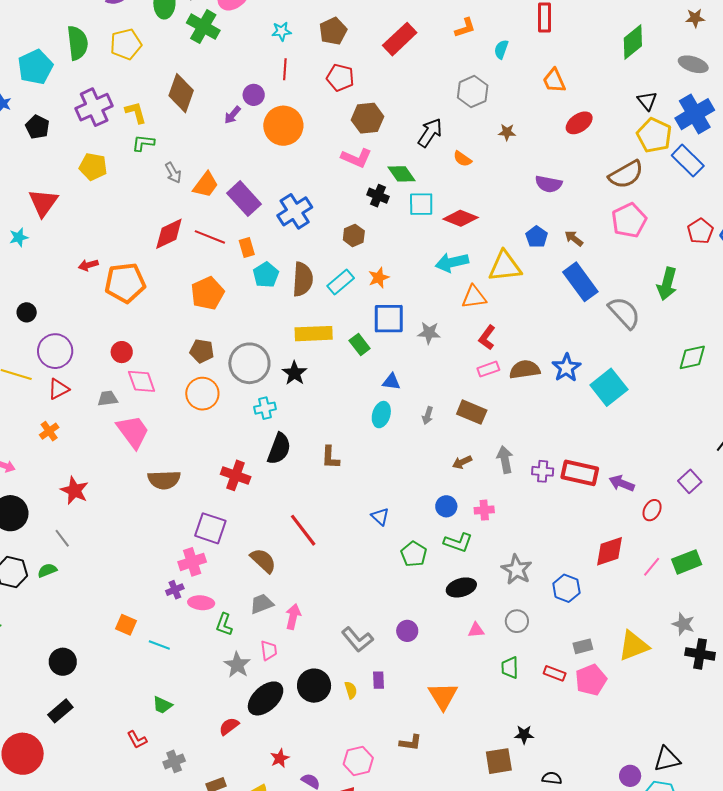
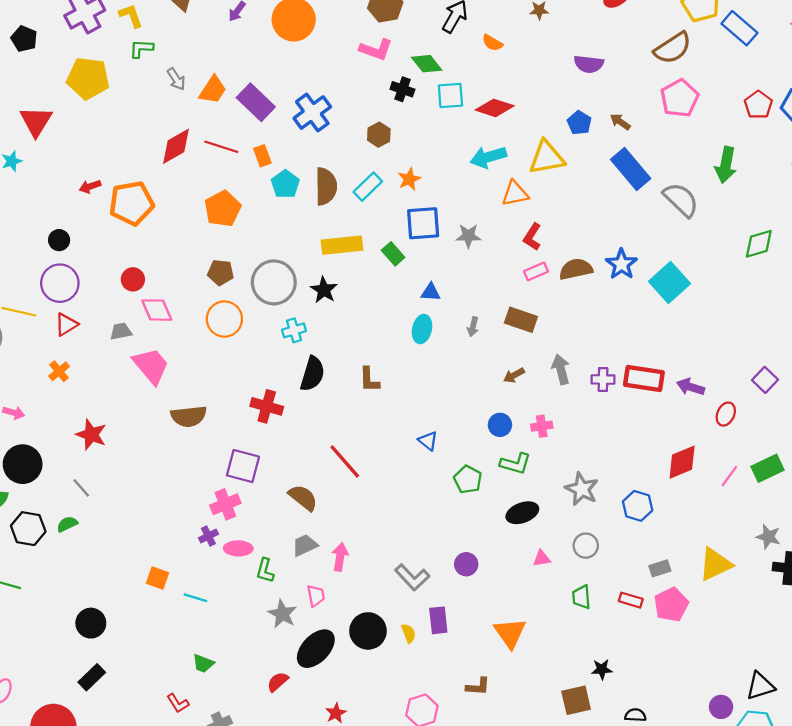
yellow pentagon: (93, 167) -> (88, 78), size x1.4
black circle: (27, 312) -> (59, 240), moved
purple rectangle: (379, 680) -> (438, 620), size x1.4

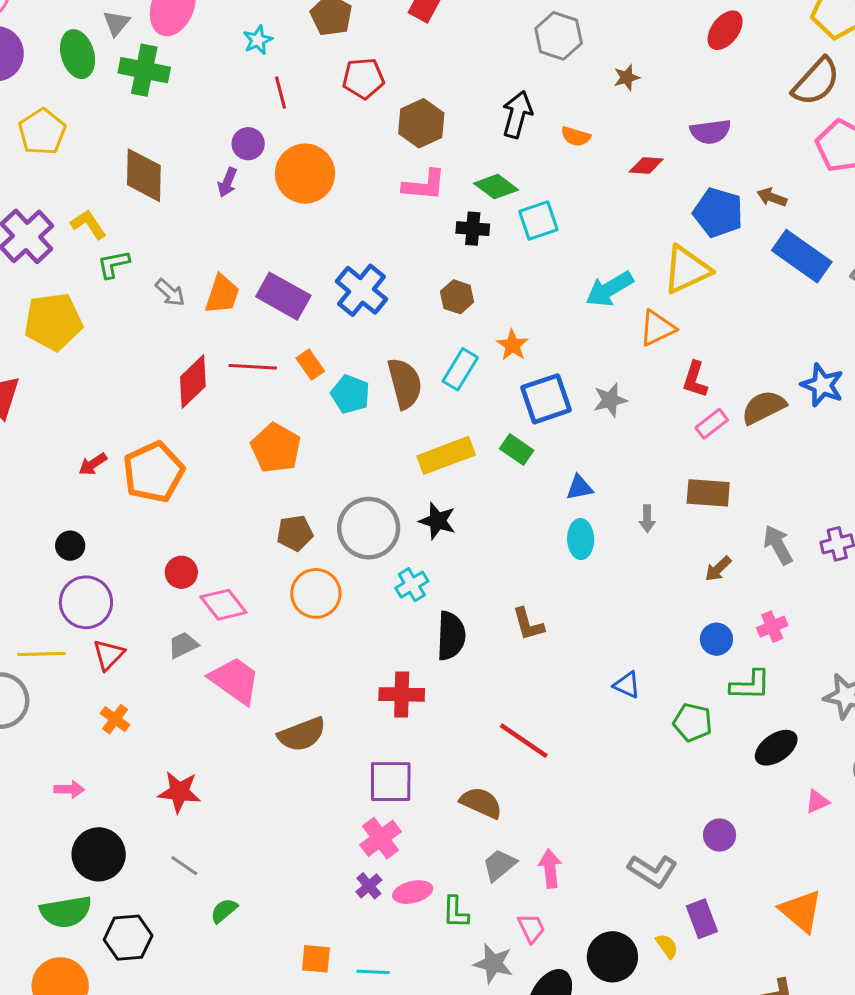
red diamond: (495, 108) -> (646, 165), moved, size x0.7
blue pentagon: (579, 123) -> (718, 213), size x1.5
green semicircle: (67, 524) -> (224, 911), moved

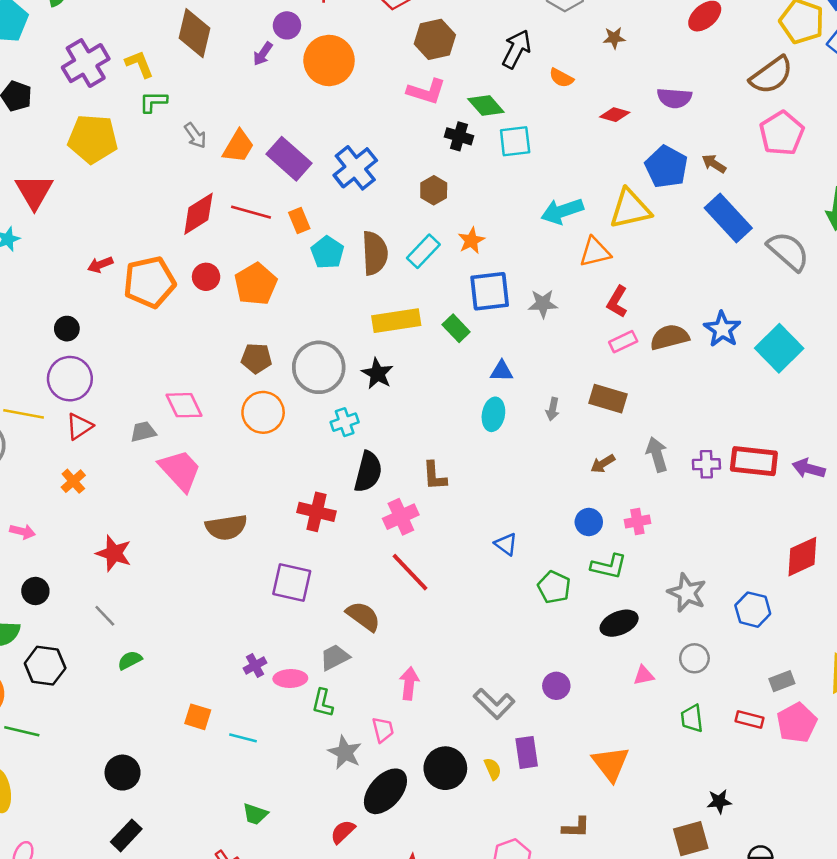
red circle: (181, 572) -> (206, 277), moved
pink cross: (381, 838) -> (401, 517), moved
black circle: (99, 854) -> (35, 591), size x0.6
gray trapezoid: (499, 865) -> (335, 657), moved

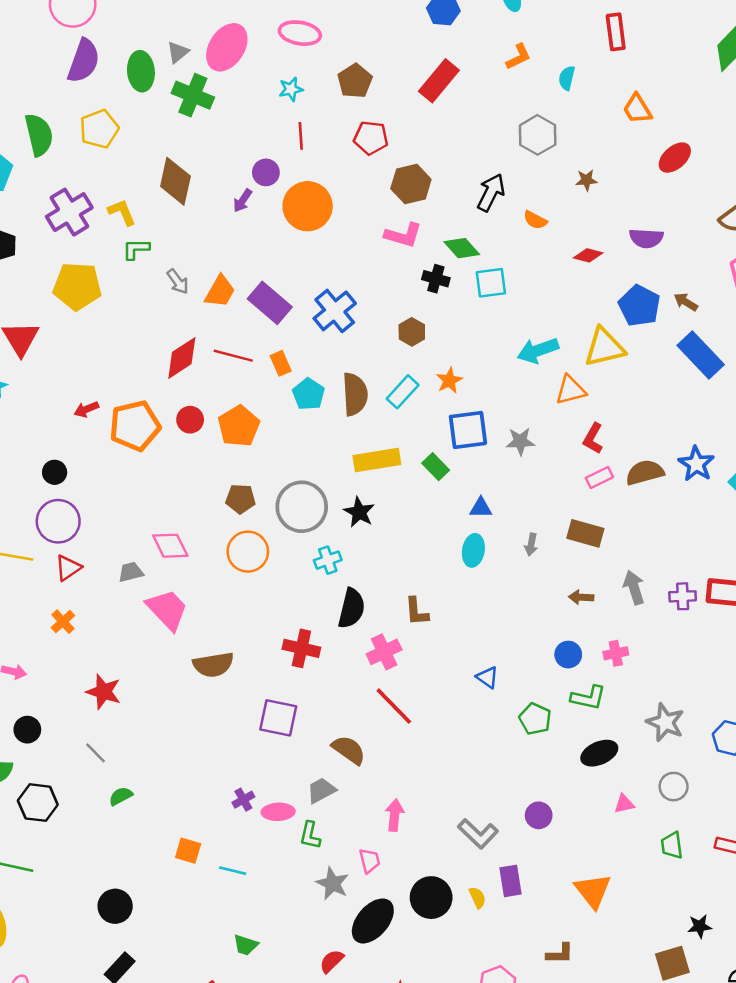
brown arrow: (603, 464) -> (581, 597), turned 35

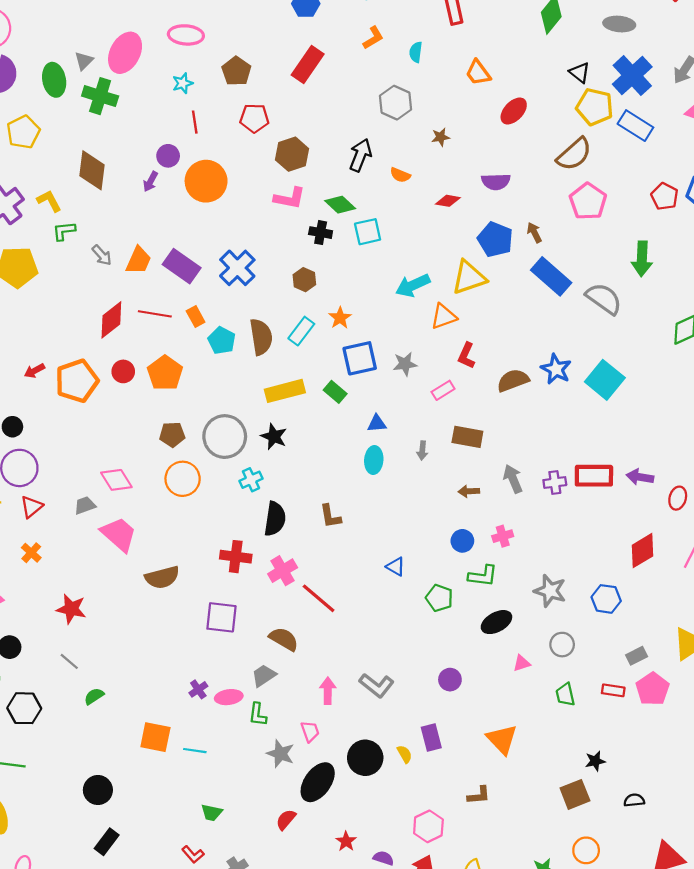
brown arrow: (686, 302) -> (534, 233), turned 36
pink rectangle: (599, 477) -> (443, 390), moved
pink cross: (384, 652) -> (283, 571), moved
gray L-shape: (478, 834) -> (377, 685), moved
orange square: (188, 851) -> (155, 737), size x1.4

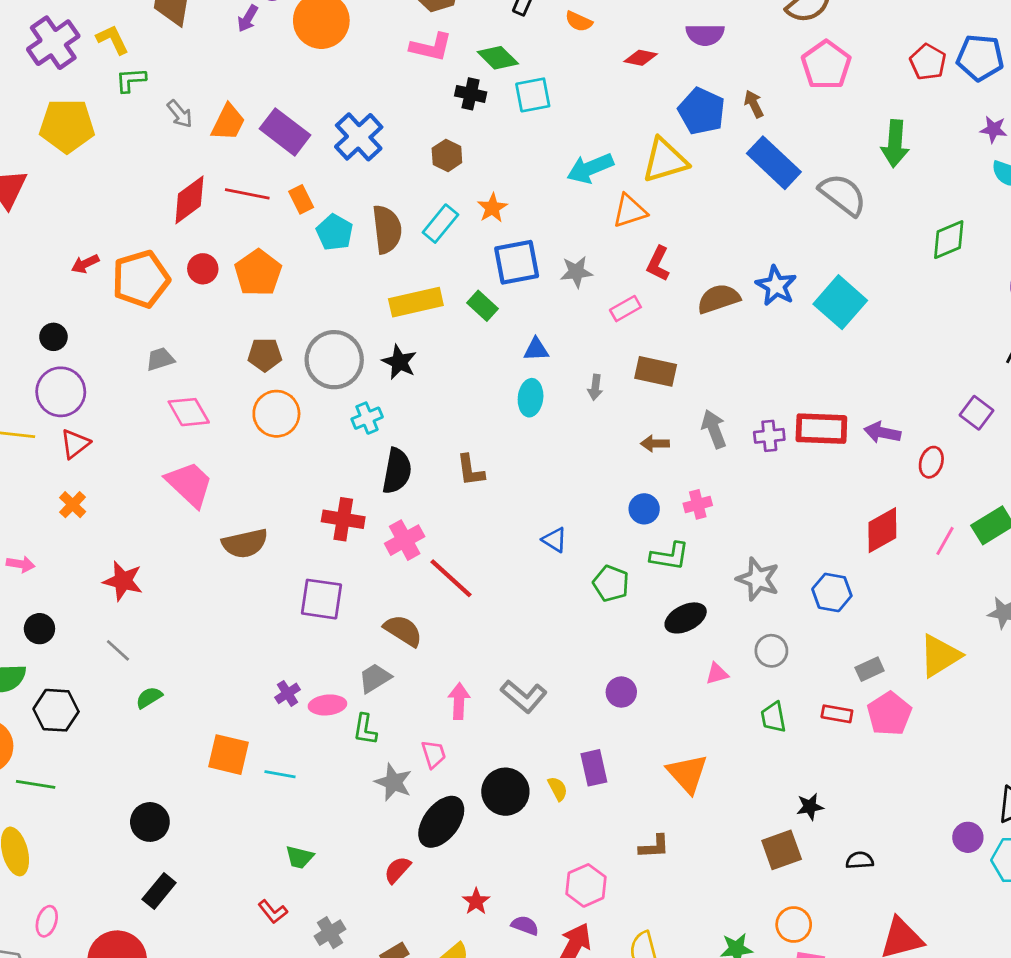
gray trapezoid: (85, 505) -> (160, 359), moved

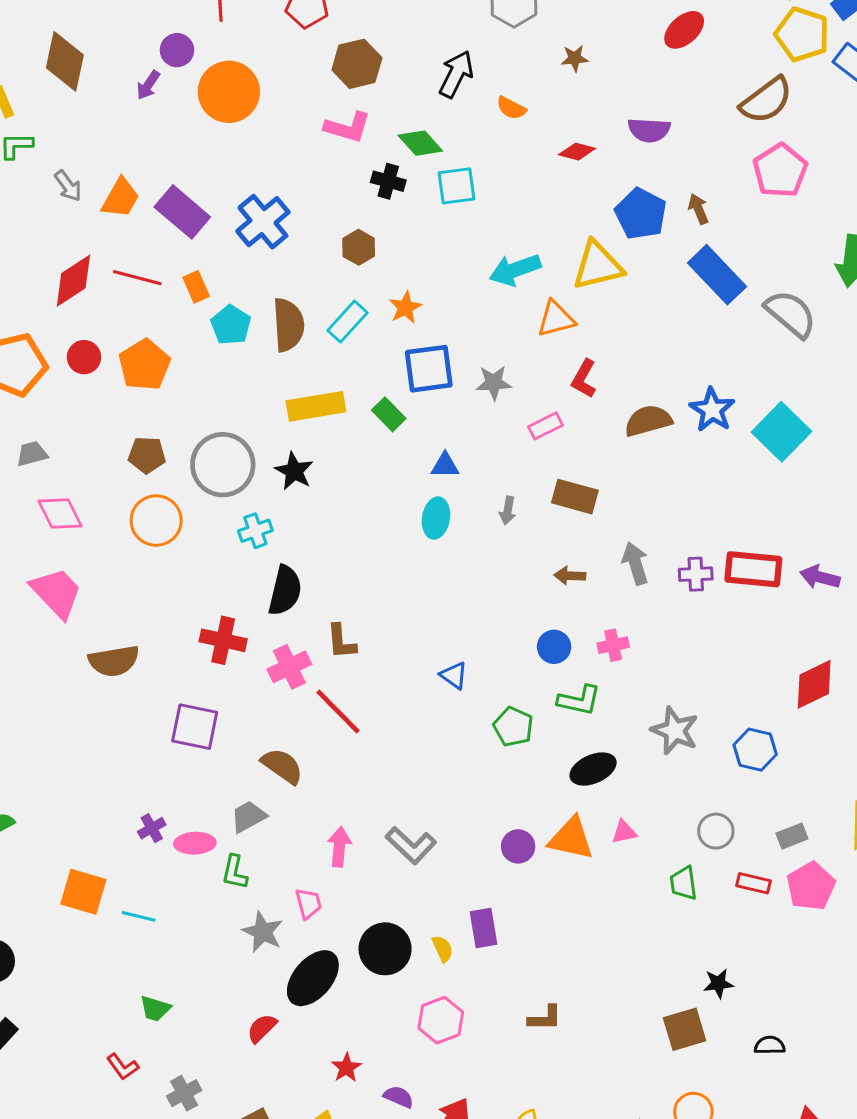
brown L-shape: (470, 470) -> (341, 642), moved
gray circle: (771, 651) -> (716, 831), moved
orange triangle: (687, 774) -> (571, 838), moved, turned -39
pink hexagon: (586, 885) -> (441, 1020), moved

